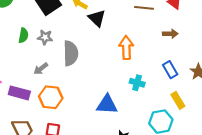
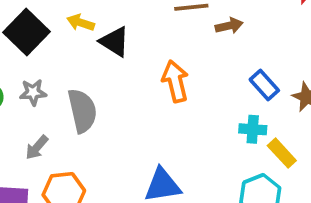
brown arrow: (170, 34) -> (229, 26), moved
blue rectangle: (170, 70) -> (264, 85), moved
cyan cross: (137, 83) -> (253, 129), moved

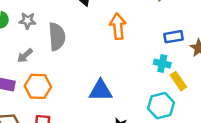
blue rectangle: (264, 85) -> (173, 37), turned -66

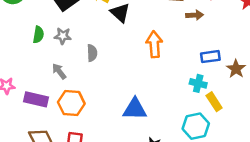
gray semicircle: (57, 37) -> (92, 53), size x0.6
gray arrow: (25, 56) -> (59, 71), turned 91

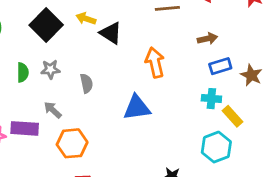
brown arrow: (195, 15) -> (207, 39), moved
purple rectangle: (36, 99) -> (25, 128), moved
blue triangle: (135, 109) -> (137, 108), moved

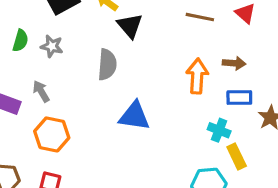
orange arrow: (155, 63) -> (197, 76), moved
gray semicircle: (86, 83) -> (107, 65), moved, size x1.4

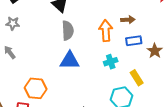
gray semicircle: (107, 65) -> (68, 31), moved
cyan cross: (219, 130) -> (111, 62), moved, turned -32
orange hexagon: (52, 134) -> (36, 88), moved

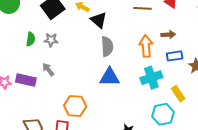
cyan cross: (111, 62) -> (151, 78), size x1.5

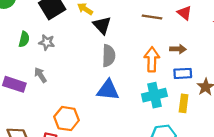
yellow rectangle: (178, 94) -> (184, 103), moved, turned 35

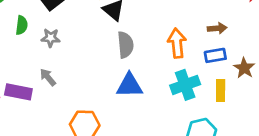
green semicircle: (24, 39) -> (22, 25), moved
brown arrow: (178, 49) -> (217, 28), moved

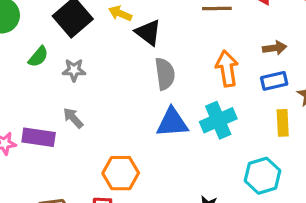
green semicircle: (22, 25) -> (38, 57), turned 36
cyan cross: (185, 85) -> (218, 120), moved

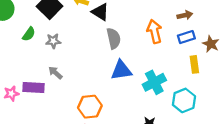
cyan cross: (218, 120) -> (154, 82), moved

